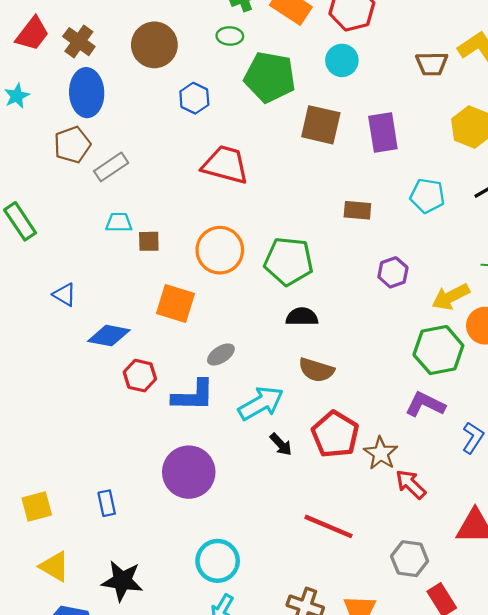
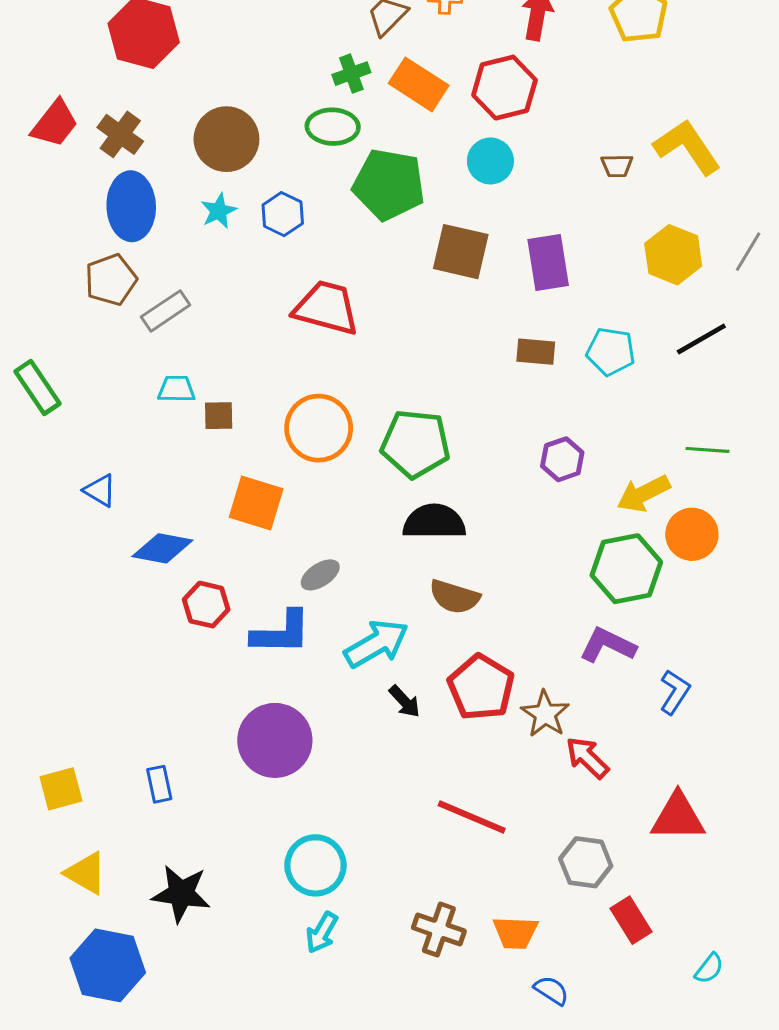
green ellipse: (230, 36) -> (333, 127), size x1.4
brown trapezoid: (432, 64) -> (617, 166), size x0.7
cyan star: (17, 96) -> (219, 211), moved
brown rectangle: (357, 210) -> (536, 352), moved
black semicircle: (302, 317) -> (434, 522), size x1.4

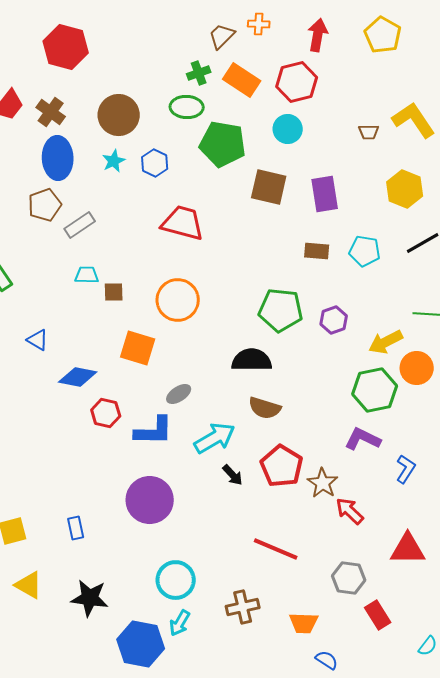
green pentagon: (415, 444) -> (281, 310), moved
brown cross: (439, 929) -> (243, 607), moved, turned -32
blue hexagon: (108, 965) -> (141, 644), moved

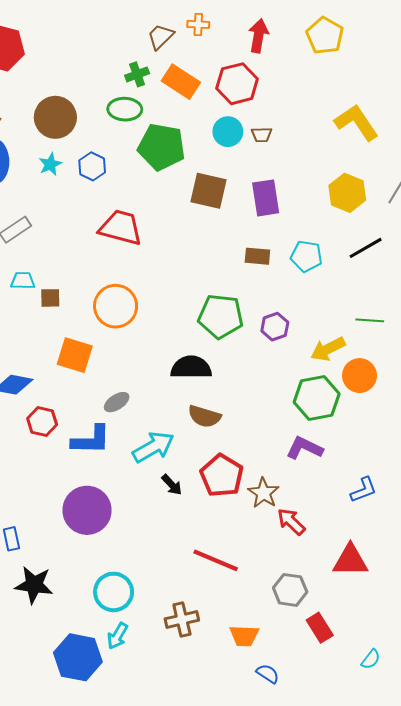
brown trapezoid: (369, 132) -> (262, 135), moved
blue L-shape: (406, 469) -> (364, 490), moved, turned 36
black star: (90, 598) -> (34, 585), moved

